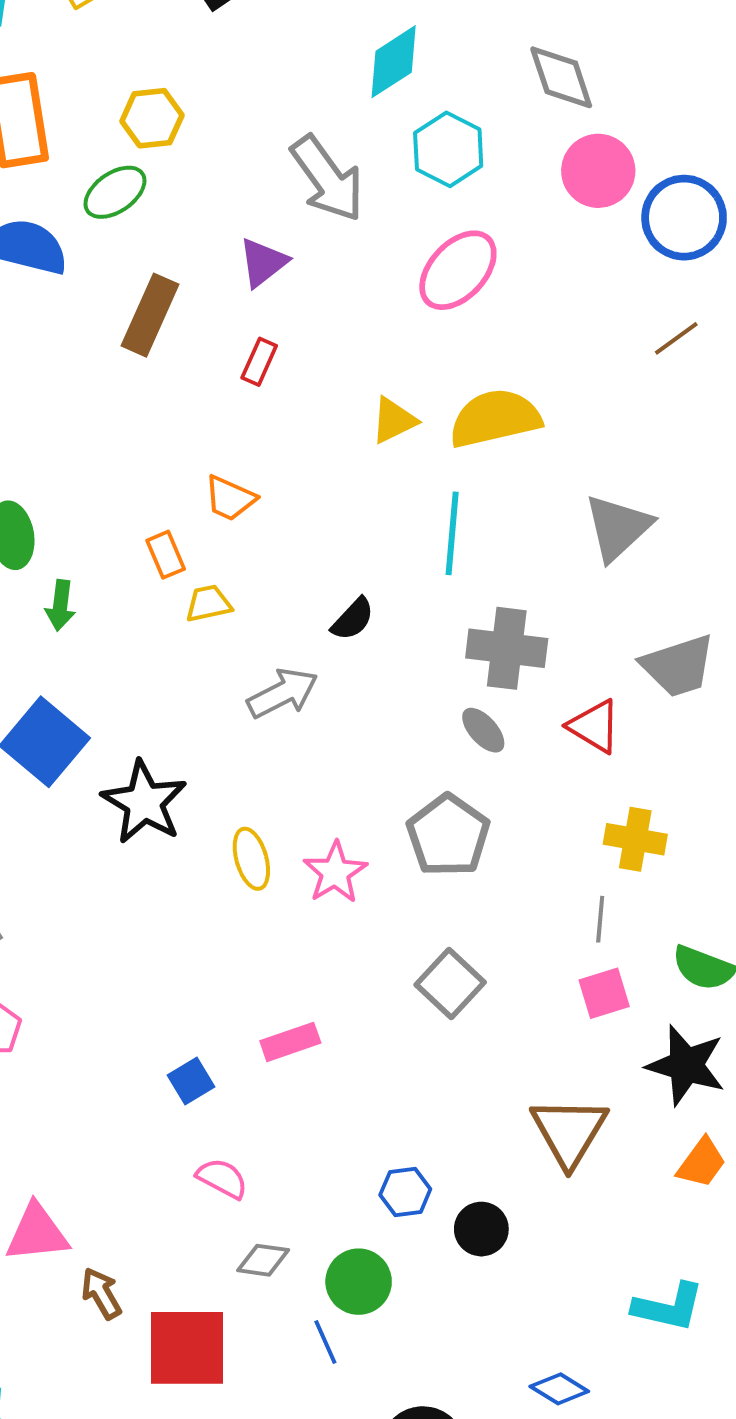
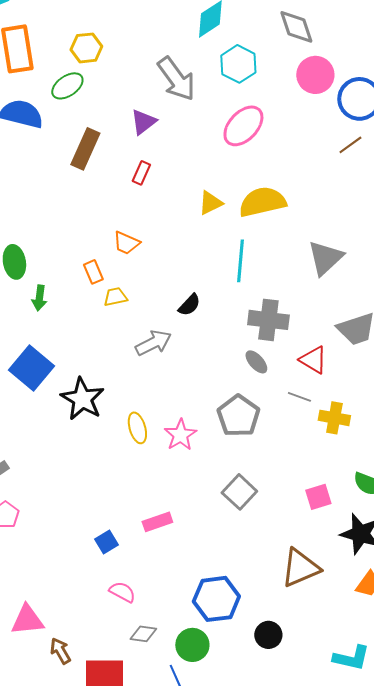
brown line: (676, 338) -> (350, 145), moved
gray line: (600, 919) -> (299, 397), moved, turned -75
brown triangle: (569, 1132) -> (300, 568), turned 36
blue hexagon: (405, 1192) -> (216, 599), size x1.8
black circle: (481, 1229) -> (268, 635), moved

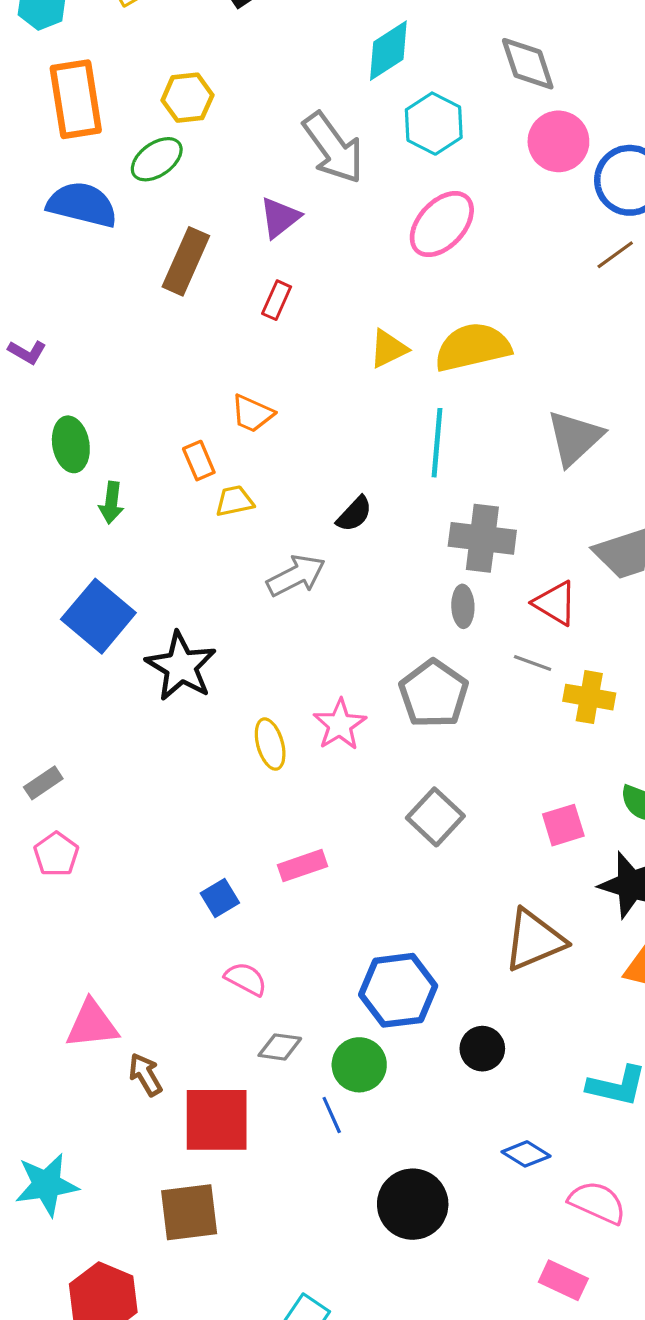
gray ellipse: (256, 362) -> (463, 606), turned 40
yellow ellipse: (137, 428) -> (270, 744), moved

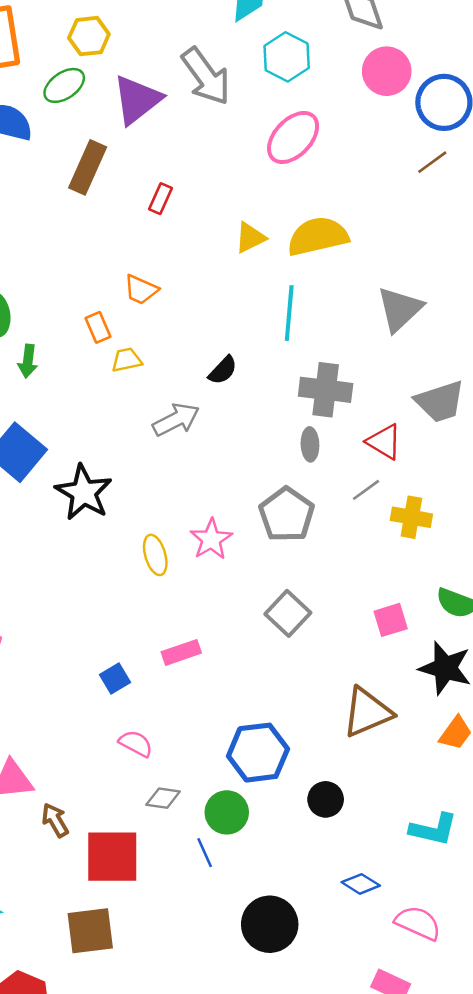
purple triangle: (280, 218) -> (137, 100), moved, size x1.5
gray line: (533, 663) -> (366, 490), turned -56

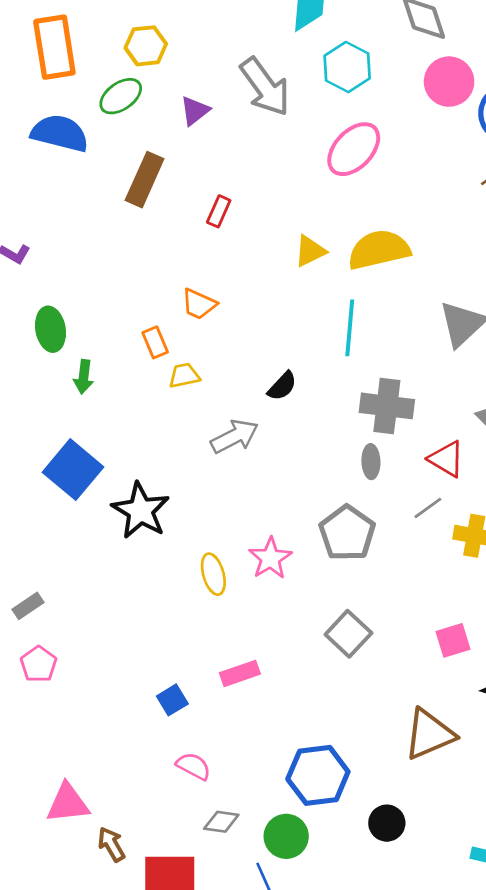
purple triangle: (137, 100) -> (195, 111), size x0.6

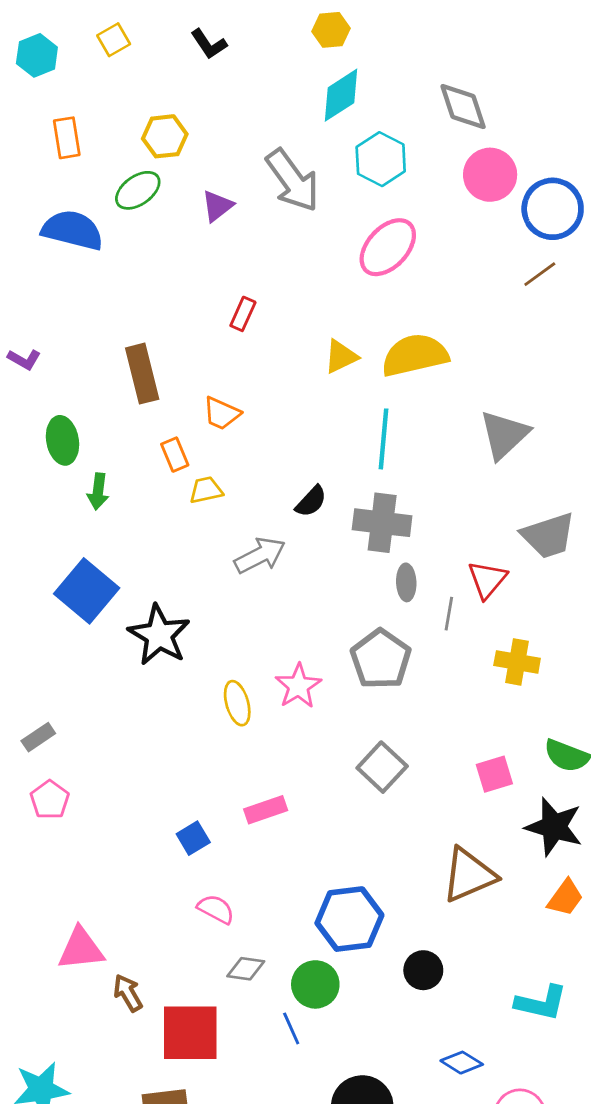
orange rectangle: (54, 47) -> (67, 138), size x0.6
brown rectangle: (145, 180) -> (142, 374), moved, turned -38
gray cross: (387, 406) -> (382, 523), moved
red triangle: (446, 459) -> (487, 580), turned 39
gray line: (428, 508) -> (449, 614), moved, turned -44

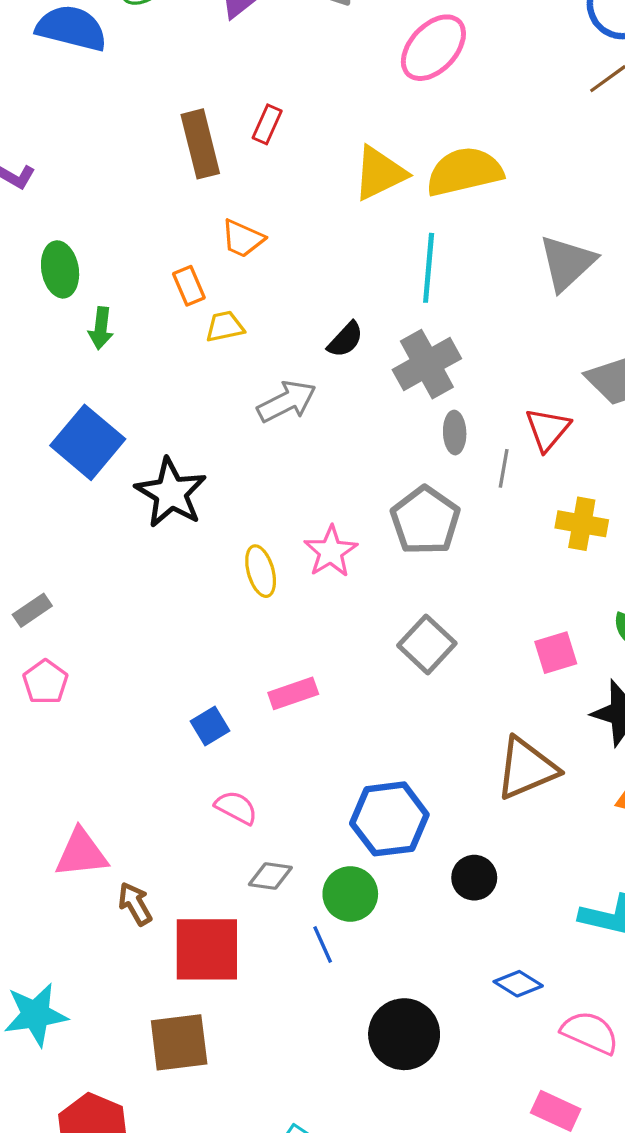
yellow triangle: (341, 357) -> (380, 173), size x1.4
brown rectangle: (142, 374) -> (200, 144), moved
gray cross: (382, 523) -> (427, 364), turned -36

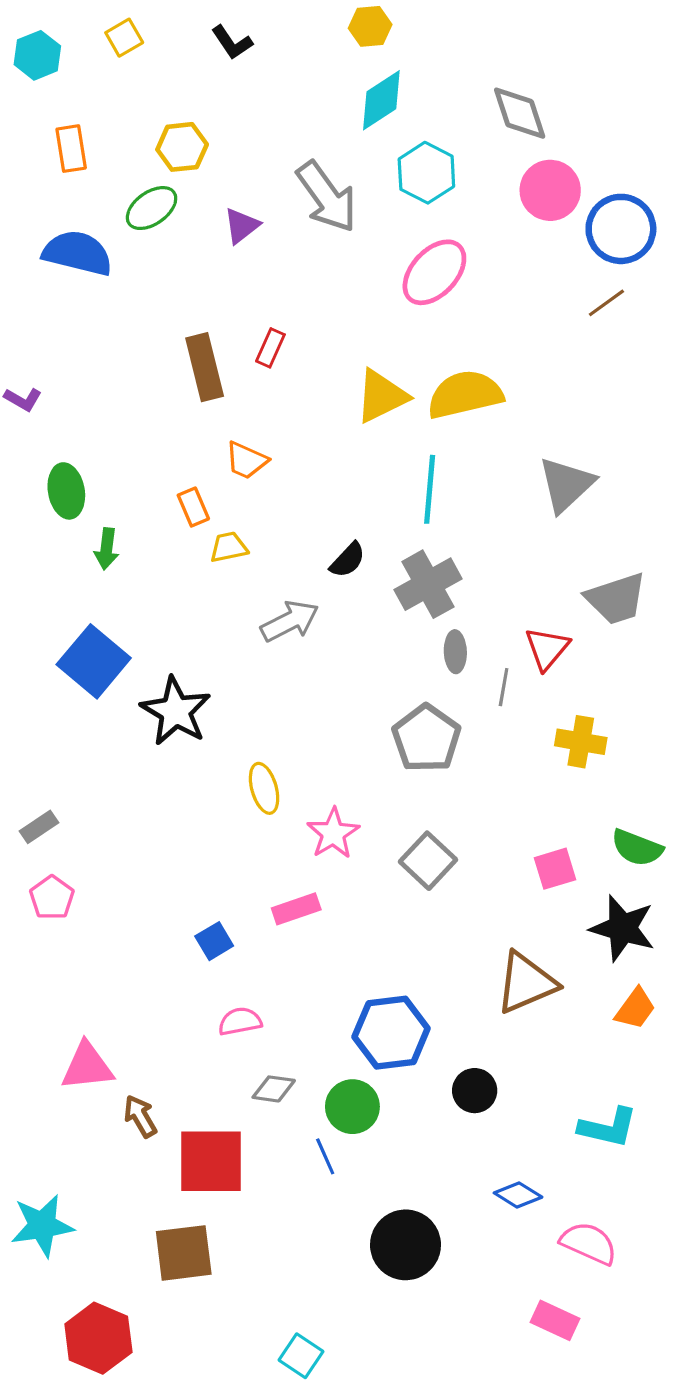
pink star: (331, 552) -> (333, 833), moved
pink semicircle: (236, 808) -> (240, 1021), turned -39

